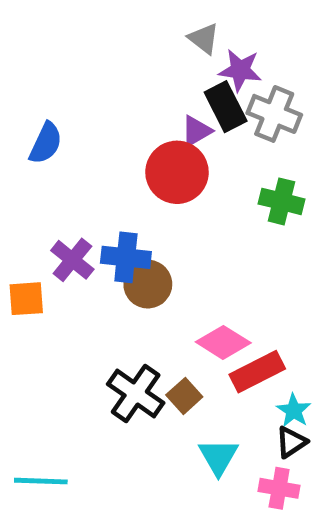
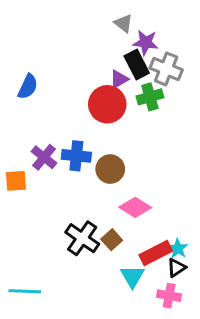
green cross: (282, 201) -> (150, 97), moved, turned -30
brown circle: (148, 284) -> (110, 169), moved
red rectangle: (257, 372) -> (156, 253), moved

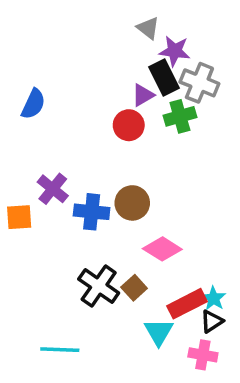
red circle: (107, 104) -> (129, 125), size x0.7
blue cross: (76, 156) -> (92, 212), moved
cyan line: (25, 291) -> (60, 350), moved

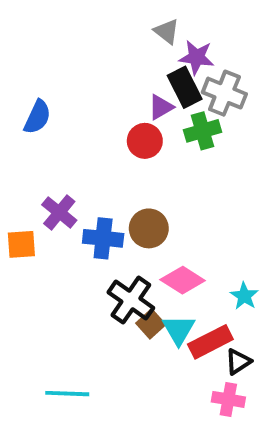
black cross: (99, 286) -> (131, 300), moved
cyan star: (214, 298) -> (244, 296), moved
cyan triangle: (159, 332) -> (179, 330), moved

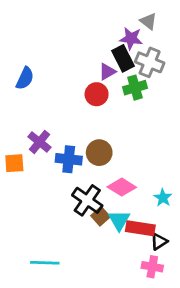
gray triangle: (167, 31) -> (148, 21), moved
red rectangle: (210, 342) -> (140, 228), turned 36

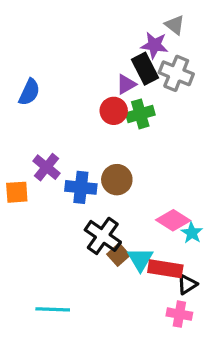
green cross: (135, 88) -> (140, 114), moved
pink diamond: (122, 187) -> (173, 220), moved

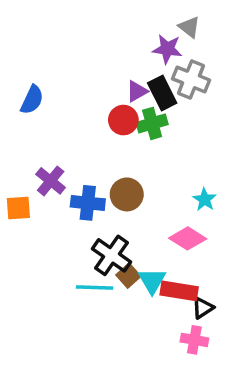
black rectangle: (145, 69) -> (162, 93), moved
cyan star: (192, 233) -> (205, 200), moved
cyan line: (53, 309) -> (95, 287), moved

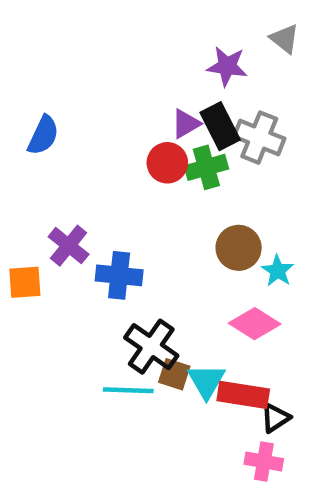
gray triangle: (189, 27) -> (285, 39), moved
gray cross: (191, 79) -> (259, 138), moved
brown circle: (127, 194) -> (239, 248), moved
brown square: (128, 276) -> (174, 374), turned -30

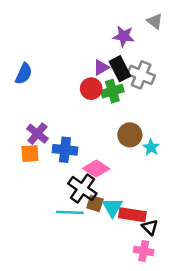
orange square: (25, 282) -> (30, 154), moved
pink diamond: (255, 324) -> (96, 169), moved
black triangle: (275, 418) -> (150, 227), turned -42

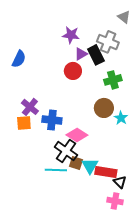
purple star: (124, 36) -> (71, 35), moved
gray cross: (141, 75) -> (108, 42), moved
green cross: (112, 91) -> (113, 80), moved

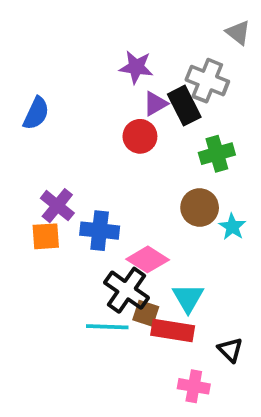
cyan triangle: (90, 166) -> (188, 298), moved
red rectangle: (106, 172) -> (173, 331), moved
pink cross: (115, 201) -> (194, 386), moved

